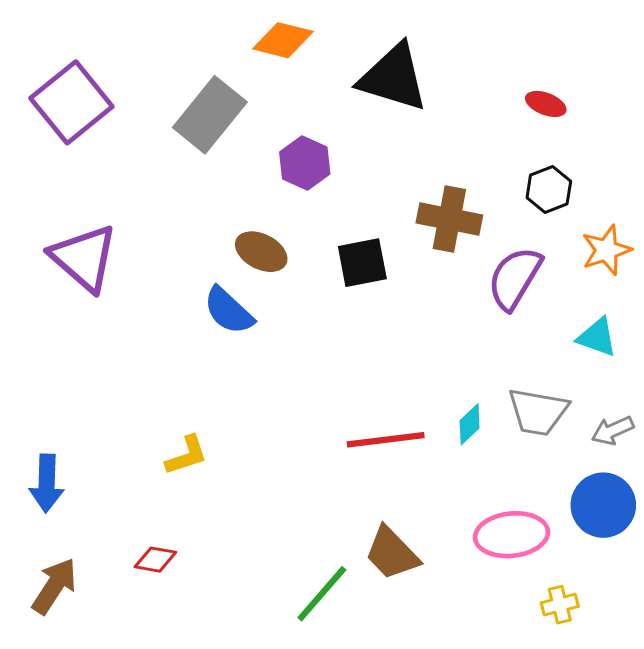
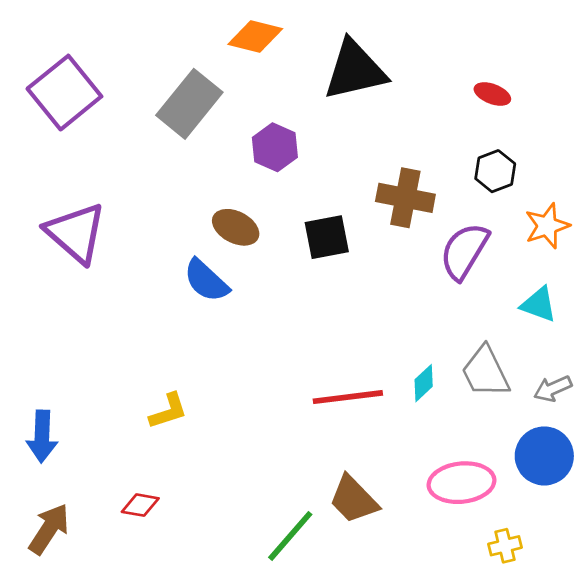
black triangle: (393, 78) -> (355, 70), turned -30
gray trapezoid: (538, 412) -> (485, 372), turned 54

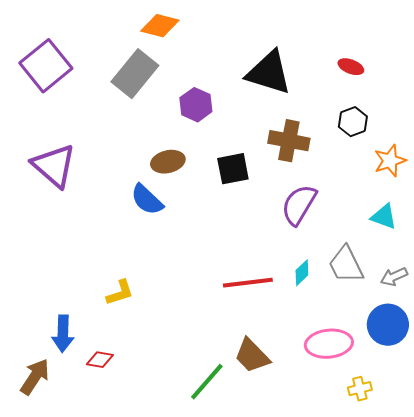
orange diamond: (255, 36) -> (160, 26), moved
black triangle: (355, 70) -> (269, 73), moved, turned 30
brown ellipse: (236, 227) -> (168, 162), turned -40
purple semicircle: (464, 251) -> (299, 205), moved
blue arrow: (42, 436) -> (63, 334), moved

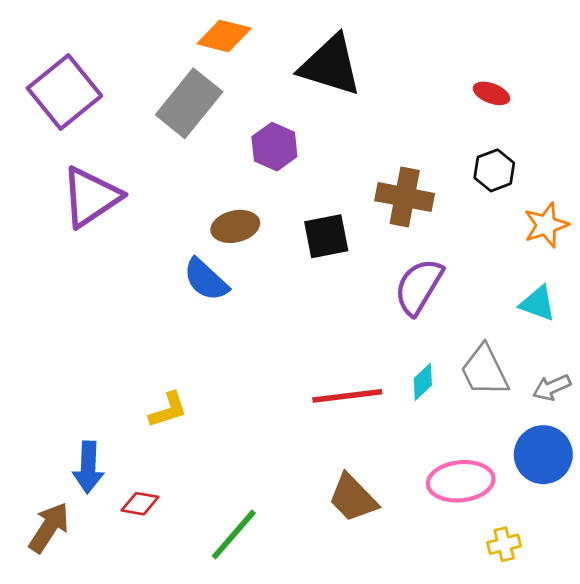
black triangle: (269, 73) -> (330, 65), moved
purple triangle: (54, 166) -> (91, 197), moved, turned 45
green line: (207, 382) -> (234, 534), moved

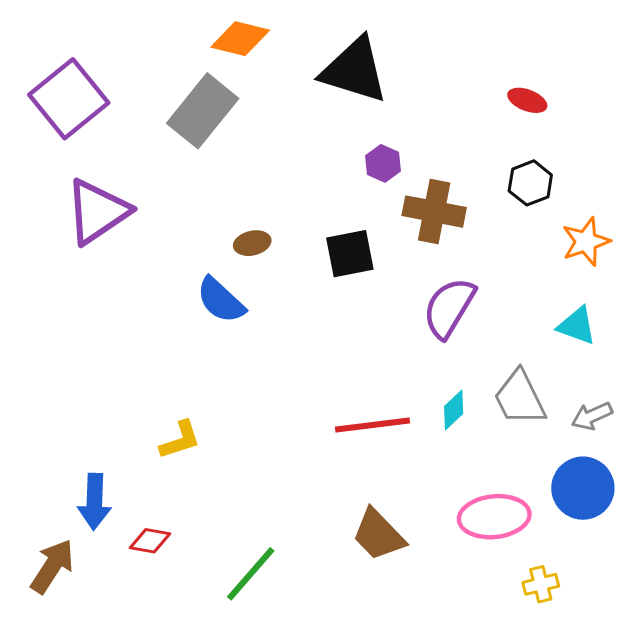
purple hexagon: (274, 147) -> (383, 163), moved, size x0.7
brown ellipse: (235, 226) -> (252, 243), size x0.7

